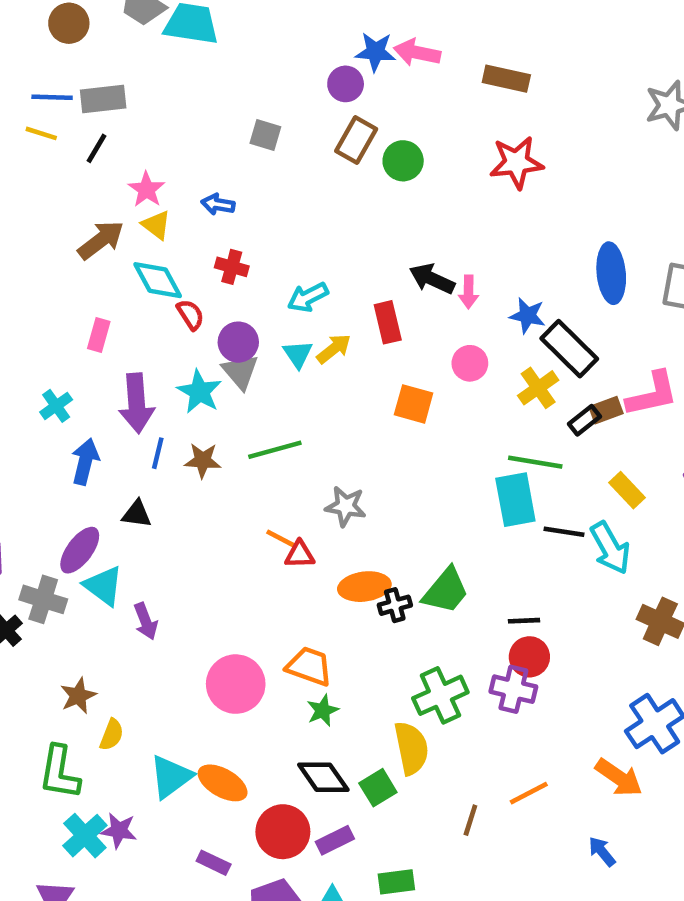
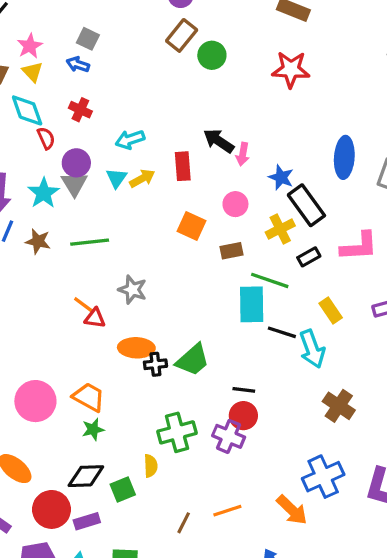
gray square: (265, 135) -> (88, 39), moved
brown rectangle: (606, 410) -> (231, 251), moved
yellow semicircle: (411, 748) -> (151, 466), size x0.6
black diamond: (323, 777) -> (86, 476), turned -66

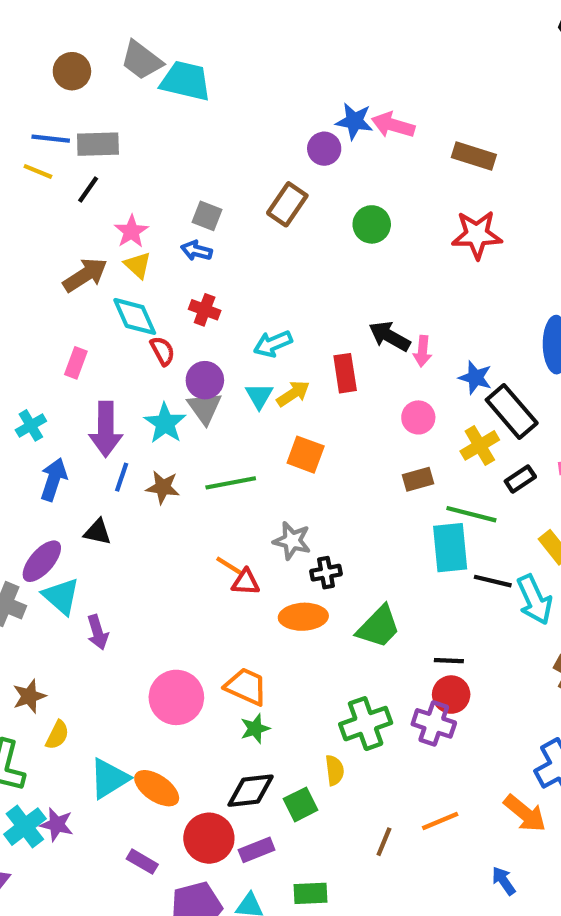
brown rectangle: (182, 35) -> (287, 204), moved
orange square: (192, 226) -> (306, 455), moved
black cross: (155, 364) -> (326, 573), moved

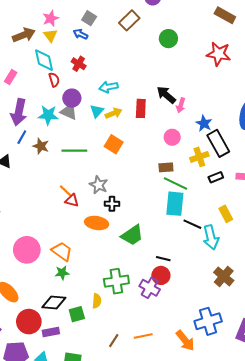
gray triangle: (205, 408) -> (69, 112), turned -42
cyan star: (165, 423) -> (48, 115), turned 30
green line: (471, 514) -> (176, 184), moved

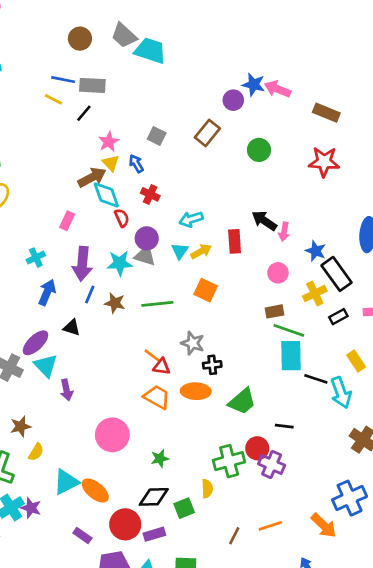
blue arrow: (80, 34) -> (136, 164), moved, turned 40
brown arrow: (24, 35) -> (92, 177), moved
orange trapezoid: (62, 251) -> (157, 397), moved
red circle: (161, 275) -> (257, 448), moved

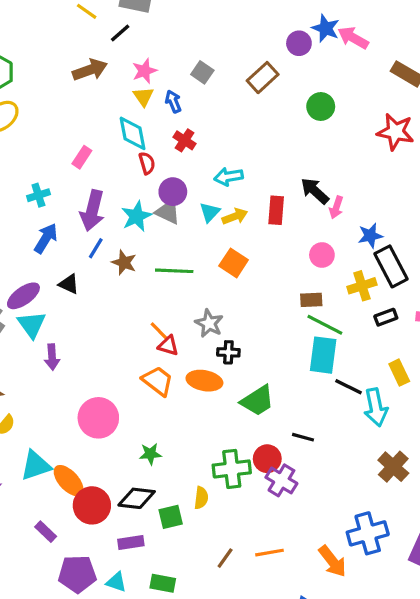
brown arrow: (92, 177) -> (90, 70), moved
blue star: (316, 251) -> (370, 236), turned 30
cyan star: (120, 263) -> (137, 216), turned -30
red circle: (125, 524) -> (92, 505), moved

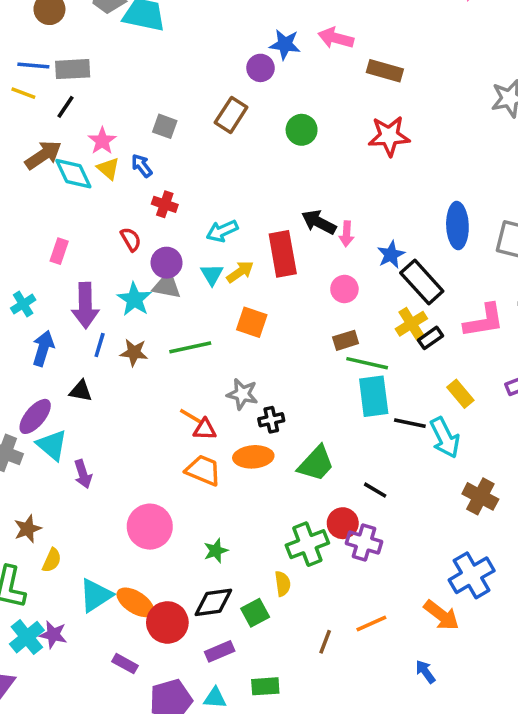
pink arrow: (353, 38) -> (336, 38), moved
cyan diamond: (133, 133) -> (73, 174), moved
red rectangle: (276, 210) -> (283, 254), size x1.4
yellow cross: (362, 286) -> (411, 324), moved
black line: (303, 437) -> (375, 490), turned 30

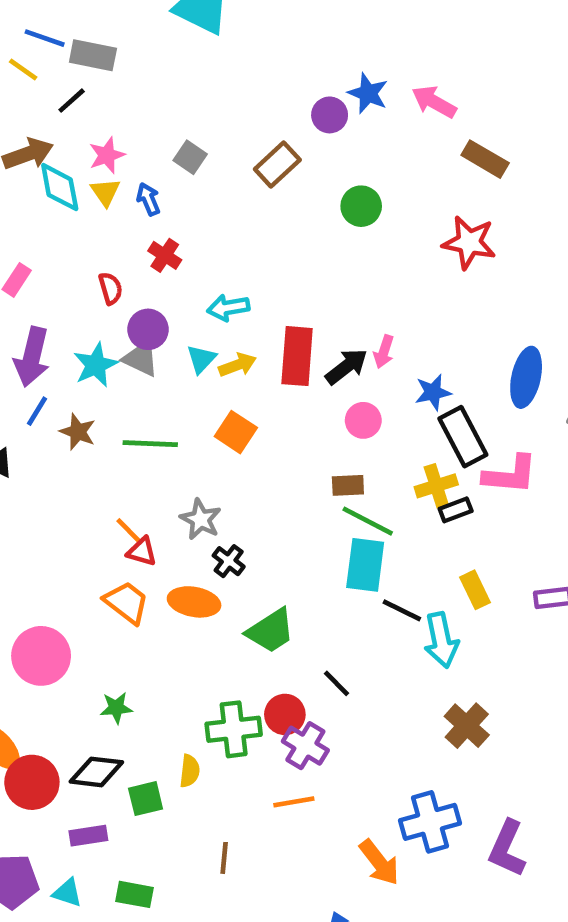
black arrow: (319, 222) -> (347, 366), moved, turned 100
pink L-shape: (484, 321) -> (510, 475), moved
black cross: (271, 420) -> (229, 561), turned 35
orange line: (371, 623) -> (294, 802), moved
brown line: (325, 642) -> (224, 858), turned -30

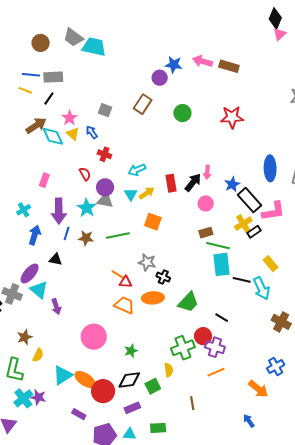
brown rectangle: (485, 159) -> (229, 66), moved
red rectangle: (297, 356) -> (171, 183), size x0.7
blue cross: (430, 822) -> (276, 366), size x0.7

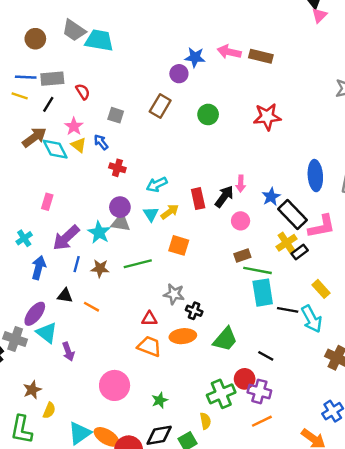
red semicircle: (85, 174) -> (83, 92), moved
purple arrow: (59, 211) -> (66, 238), turned 50
orange line: (118, 275) -> (92, 307), moved

